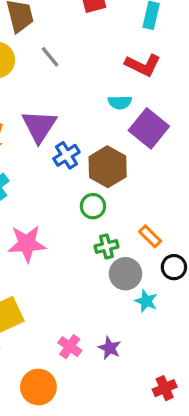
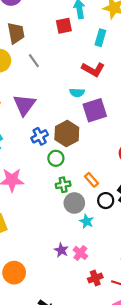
purple square: (149, 128) -> (95, 110), turned 30
blue cross: (66, 155) -> (40, 136), moved
pink cross: (70, 347) -> (80, 253), moved

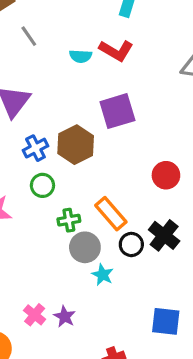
cyan semicircle: (77, 93) -> (81, 56), moved
green circle: (56, 158) -> (42, 185), moved
orange rectangle: (91, 180) -> (111, 214), size x1.5
pink cross: (80, 253) -> (35, 315), moved

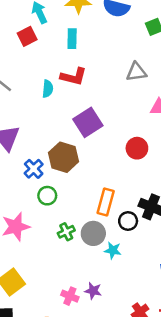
cyan semicircle: (81, 56) -> (48, 89), turned -72
red circle: (166, 175) -> (137, 148), moved
orange rectangle: (111, 214) -> (106, 202), turned 72
green cross: (69, 220) -> (66, 232), moved

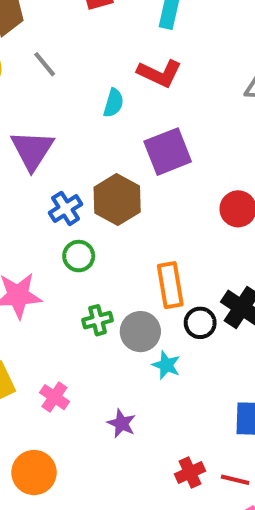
cyan semicircle: (48, 89) -> (113, 103), moved
orange rectangle: (106, 202) -> (170, 285), turned -36
pink cross: (70, 296) -> (54, 397), moved

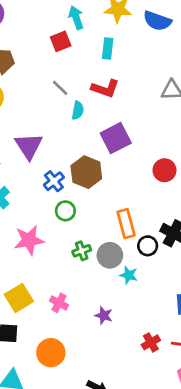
gray line: (45, 64) -> (60, 88), moved

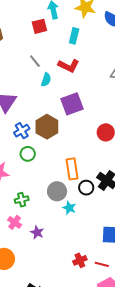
green cross: (82, 251) -> (22, 200), moved
purple star: (104, 315) -> (37, 232), moved

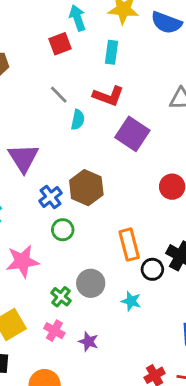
purple square: (72, 104) -> (132, 134), moved, turned -30
gray circle: (57, 191) -> (91, 283), moved
green cross: (22, 200) -> (61, 297), turned -32

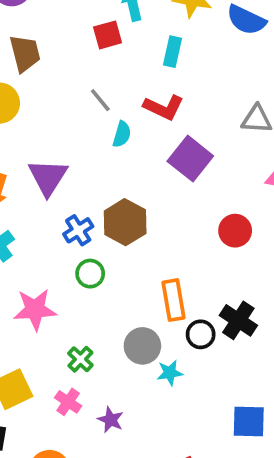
gray circle: (91, 283) -> (142, 346), moved
cyan star: (131, 301) -> (170, 373), turned -30

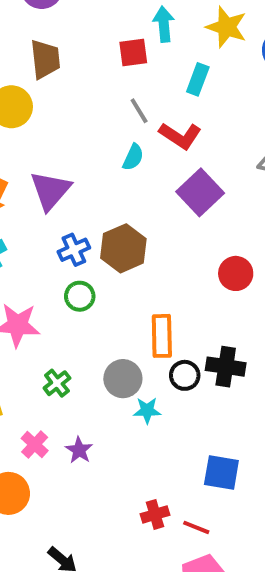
gray line: (100, 100) -> (139, 111), moved
black cross: (238, 320) -> (226, 367), turned -33
pink cross: (68, 402) -> (35, 445), moved

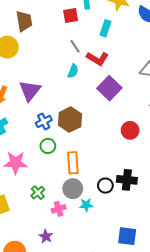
orange rectangle: (162, 336) -> (73, 163), moved
pink cross: (35, 445) -> (59, 209), moved, turned 32
purple star: (79, 450) -> (46, 236), moved

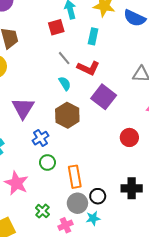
cyan semicircle: (73, 71) -> (65, 83), turned -48
brown hexagon: (70, 120) -> (67, 115), moved
pink star: (16, 163) -> (16, 183), turned 30
black circle: (105, 186) -> (98, 196), moved

